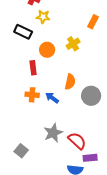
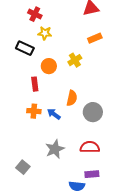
orange rectangle: (93, 22) -> (95, 38), turned 40
red semicircle: (77, 141) -> (90, 147), moved, turned -42

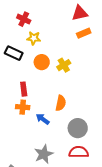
orange rectangle: (95, 38) -> (84, 33), moved
orange circle: (49, 66) -> (42, 62), moved
orange cross: (34, 111) -> (23, 107), moved
gray circle: (93, 112) -> (78, 128), moved

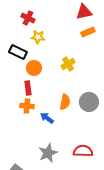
orange circle: (42, 62) -> (34, 68), moved
gray circle: (78, 128) -> (89, 102), moved

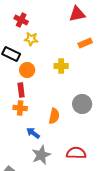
orange rectangle: (88, 32) -> (85, 43), moved
yellow cross: (68, 64) -> (61, 66), turned 32
orange semicircle: (65, 102) -> (54, 116), moved
blue arrow: (47, 118) -> (33, 133), moved

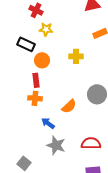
orange semicircle: (54, 116) -> (69, 106), turned 35
gray star: (41, 155) -> (56, 145), turned -30

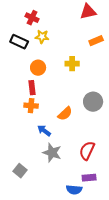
black rectangle: (26, 44) -> (19, 42), moved
red semicircle: (91, 143) -> (87, 151), turned -66

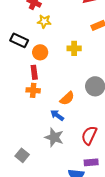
black rectangle: (19, 42) -> (19, 40), moved
blue arrow: (44, 131) -> (57, 115), moved

